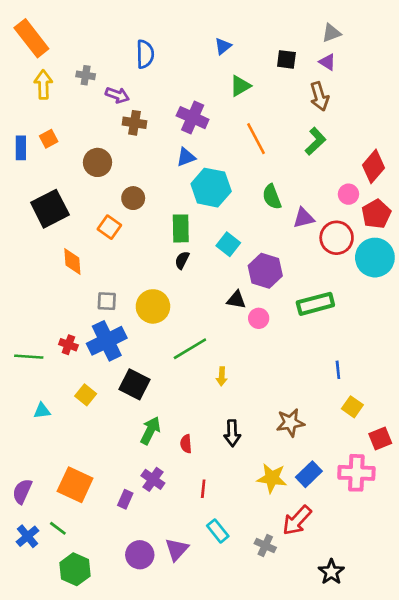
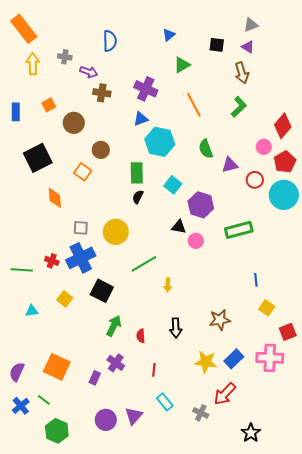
orange square: (49, 139) -> (49, 105), moved
red circle: (337, 238) -> (255, 180), size x0.7

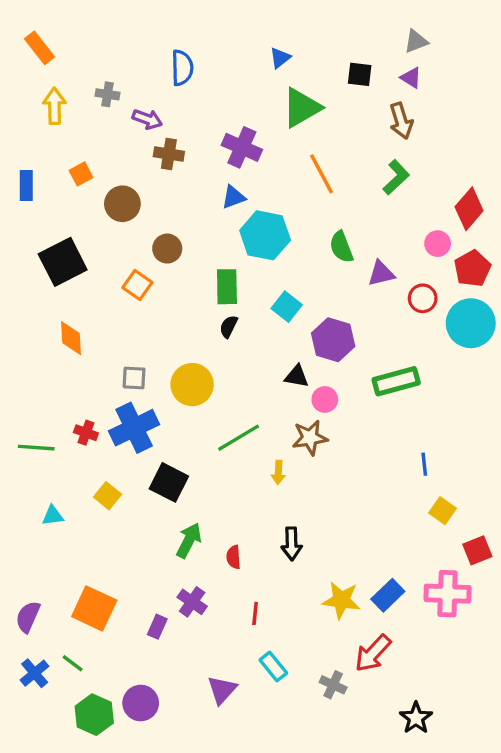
orange rectangle: (24, 29) -> (39, 48), size x0.7
green triangle: (182, 65) -> (302, 108), size x1.5
orange diamond: (55, 198) -> (71, 338), moved
brown star: (220, 320) -> (310, 438), moved
purple circle: (106, 420) -> (141, 703), moved

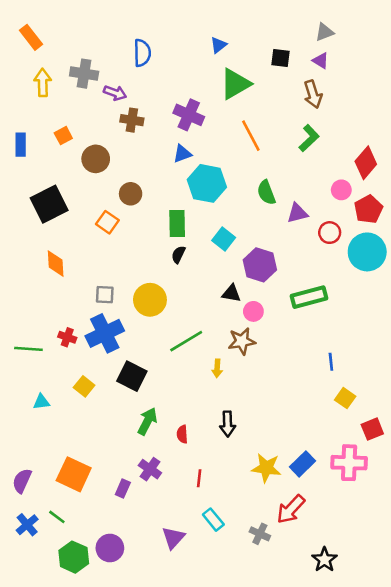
gray cross: (107, 94) -> (84, 74), size x1.5

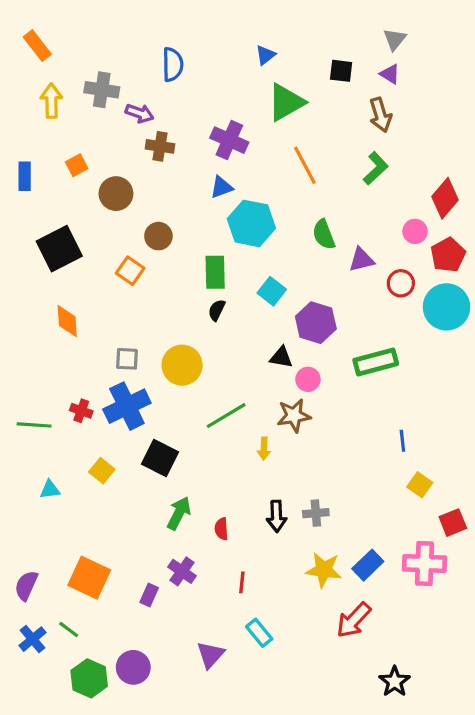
gray triangle: (324, 32) -> (395, 39), turned -30
gray cross: (260, 534) -> (316, 513), moved, turned -30

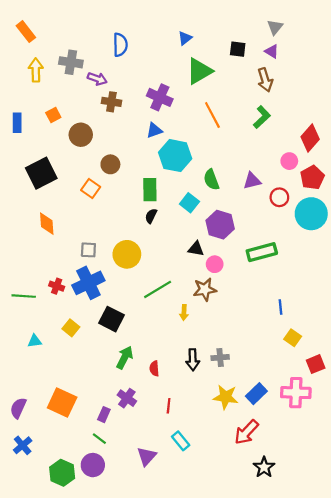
green semicircle: (324, 234) -> (211, 180), moved
green line: (69, 630) -> (99, 439), moved
black star: (395, 682) -> (264, 467), moved

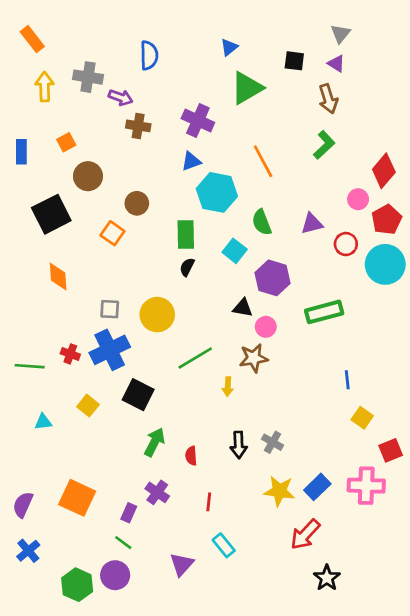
orange line: (212, 115) -> (263, 161), moved
brown circle: (81, 135) -> (88, 176), moved
gray cross: (220, 357) -> (273, 442), turned 35

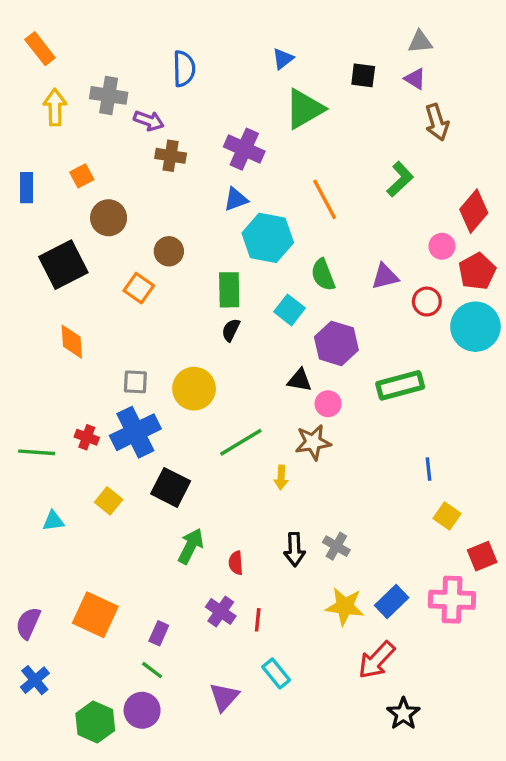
gray triangle: (340, 34) -> (420, 42), turned 45
brown arrow: (328, 99) -> (437, 122), moved
purple cross: (157, 492) -> (221, 611), moved

